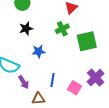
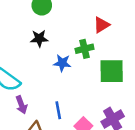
blue star: (39, 51) -> (62, 63), moved
blue line: (53, 80) -> (58, 110), turned -32

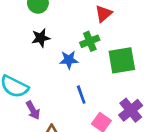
blue line: (58, 110) -> (81, 95), moved

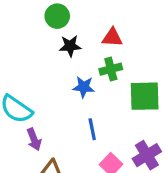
red triangle: (104, 14) -> (112, 37), moved, turned 36
black star: (41, 38) -> (70, 46), moved

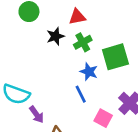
black star: (70, 46) -> (55, 36), moved
blue star: (84, 87) -> (89, 72), moved, turned 30

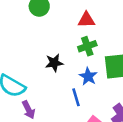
black star: (55, 36) -> (54, 63), moved

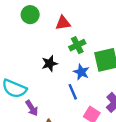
red triangle: (86, 20) -> (63, 23), moved

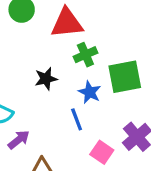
red triangle: (63, 23) -> (67, 23), size x1.5
purple arrow: (32, 108) -> (19, 140), turned -98

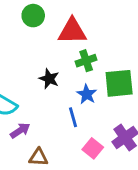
black star: (46, 79) -> (49, 79), turned 30

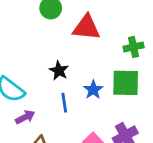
green cross: (86, 61) -> (134, 47), moved
blue line: (73, 117) -> (64, 103), moved

